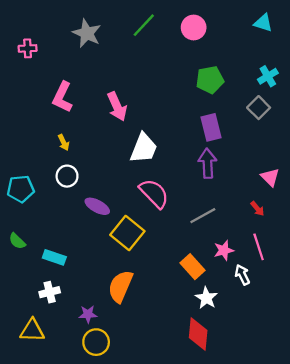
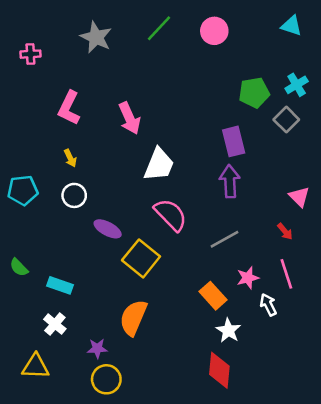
green pentagon: (210, 80) -> (254, 93), moved
cyan pentagon: (21, 189) -> (23, 190), moved
white cross: (50, 292) -> (55, 324), turned -36

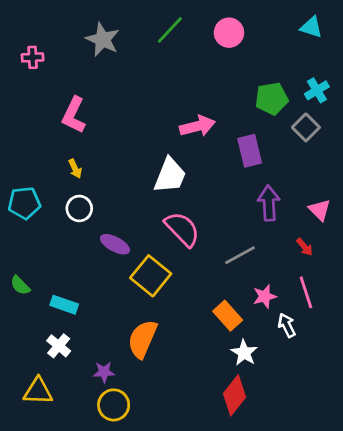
pink arrow: (129, 118) -> (197, 126), moved, turned -80
purple arrow: (230, 181) -> (269, 203), moved
red diamond: (219, 370) -> (234, 395), turned 33

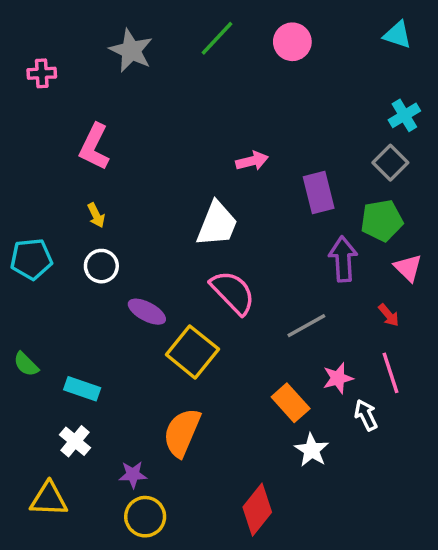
green pentagon: (272, 99) -> (382, 221), moved
pink arrow: (197, 126) -> (252, 161), size x0.7
red diamond: (234, 395) -> (257, 510), moved

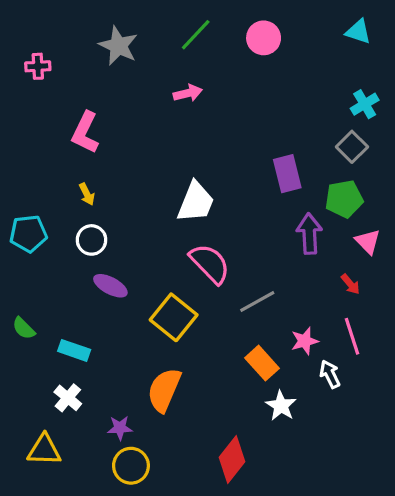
pink arrow: (252, 161) -> (188, 93), moved
purple ellipse: (147, 312) -> (110, 286), moved
gray line: (306, 326) -> (257, 302), moved

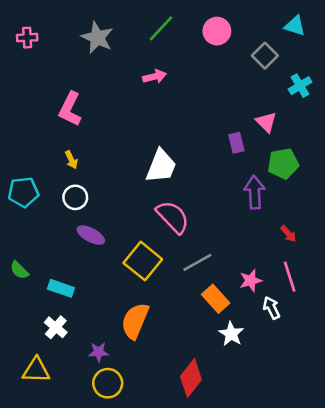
pink cross: (38, 66) -> (27, 38), moved
gray square: (352, 147) -> (265, 56), moved
purple rectangle: (287, 174) -> (236, 143), size x0.7
pink triangle: (368, 242) -> (266, 122), moved
gray line: (257, 302) -> (197, 262), moved

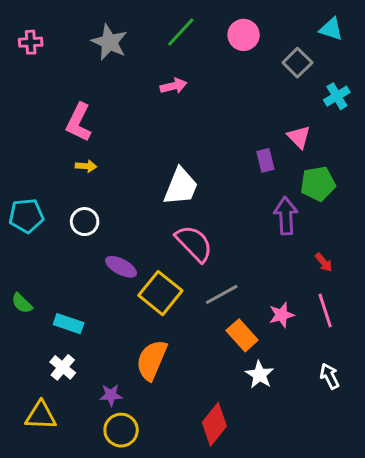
yellow arrow: (71, 160) -> (86, 166), moved, turned -60
purple ellipse: (91, 235) -> (121, 267), moved
white arrow: (271, 308) -> (330, 376), moved

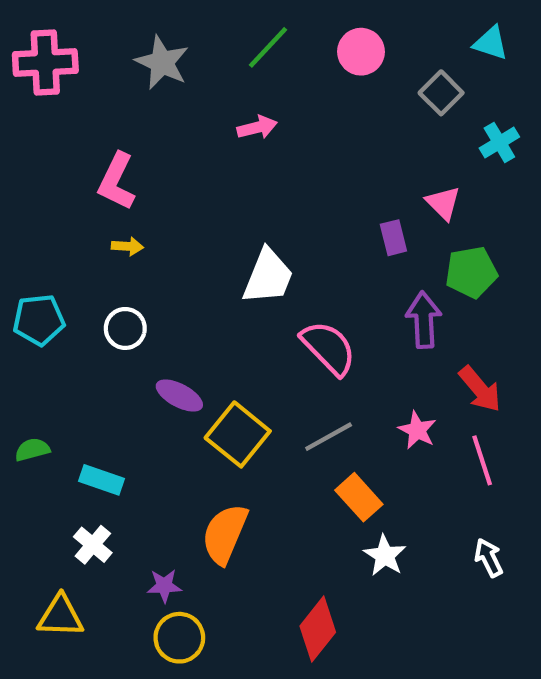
pink cross: (31, 42) -> (45, 62), size x1.8
pink semicircle: (194, 243) -> (329, 348), moved
red arrow: (324, 262) -> (480, 389), size x1.6
green semicircle: (22, 303) -> (32, 450), turned 120
pink star: (281, 315) -> (417, 430), moved, turned -30

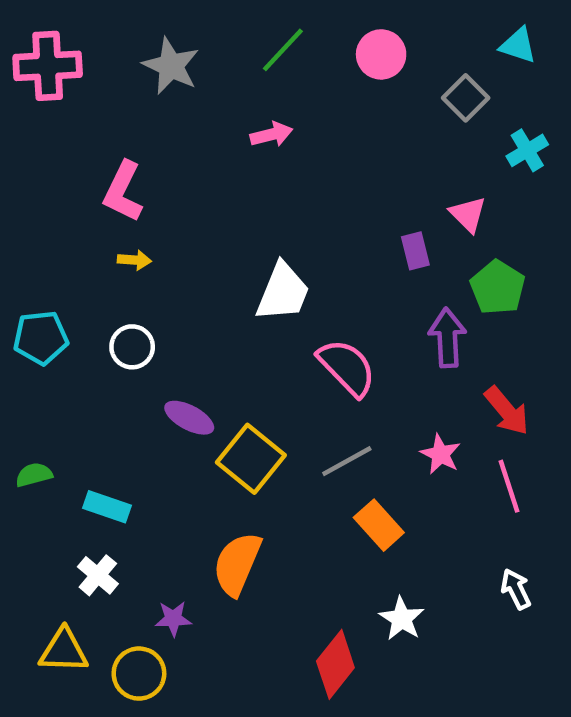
green pentagon: (471, 272) -> (498, 287), turned -30
white star: (385, 556) -> (402, 619), moved
yellow circle: (179, 638) -> (139, 674), moved

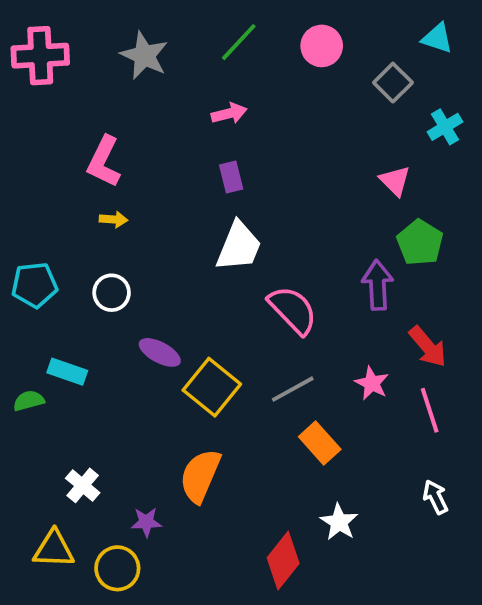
purple rectangle: (415, 251) -> (231, 177), moved
cyan rectangle: (107, 507) -> (67, 372), moved

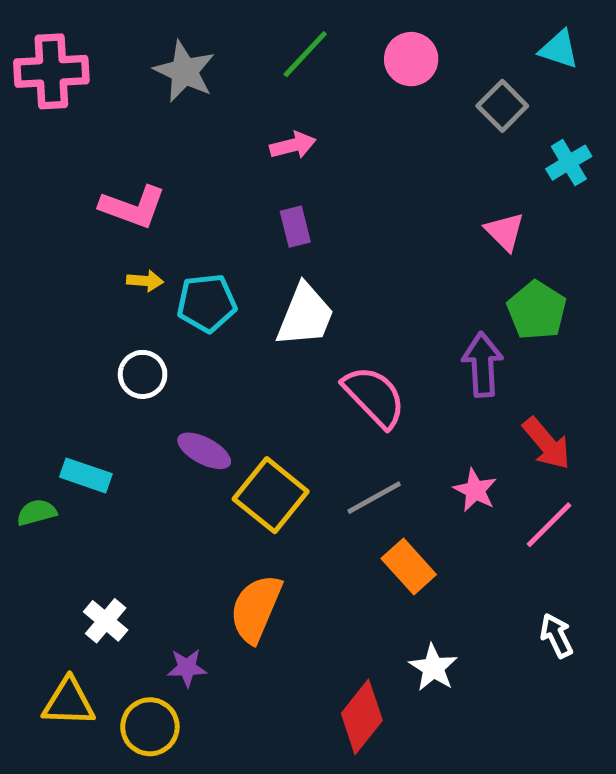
pink L-shape: (104, 162) -> (133, 207), turned -96
cyan pentagon: (34, 285) -> (207, 303), moved
pink line: (430, 410) -> (549, 525), turned 63

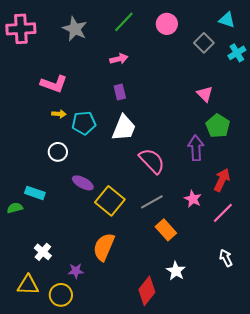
cyan cross: (569, 163) -> (237, 53), moved
red arrow: (547, 443) -> (222, 180), turned -115

